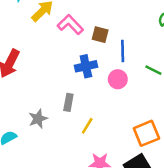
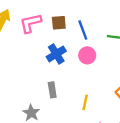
pink L-shape: (70, 25) -> (30, 23), turned -40
yellow line: (87, 126) -> (85, 102), moved

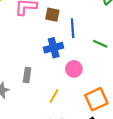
blue cross: (56, 54) -> (54, 48), moved
pink circle: (87, 55) -> (74, 69), moved

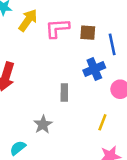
gray rectangle: (27, 75) -> (64, 93), moved

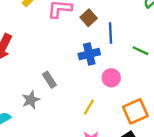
brown square: (88, 33) -> (89, 18), turned 35
gray rectangle: (64, 93) -> (49, 80), moved, turned -42

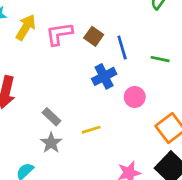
gray rectangle: (49, 80) -> (52, 117), moved
yellow line: (89, 107) -> (91, 130), moved, turned 56

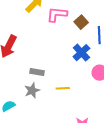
blue cross: (104, 76) -> (81, 53), turned -30
gray rectangle: (52, 117) -> (37, 72), turned -48

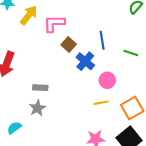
brown square: (81, 22) -> (69, 45), moved
yellow line: (63, 88) -> (101, 103), moved

